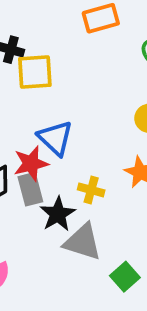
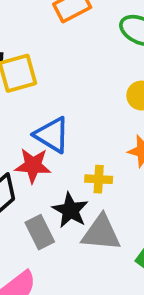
red star: (31, 164) -> (33, 165), turned 30
gray rectangle: (30, 189) -> (40, 232), moved

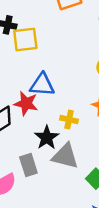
blue triangle: (52, 135) -> (42, 85), turned -36
gray rectangle: (40, 232) -> (28, 165), moved

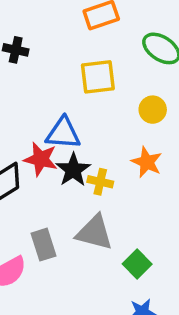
yellow square: (25, 40) -> (98, 77), moved
black star: (47, 138) -> (73, 170), moved

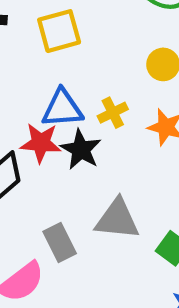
yellow square: (98, 77) -> (59, 31), moved
yellow cross: (100, 182) -> (113, 113), moved, turned -30

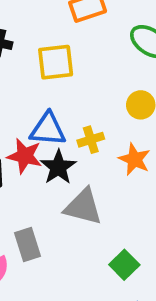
gray triangle: (117, 219) -> (83, 207), moved

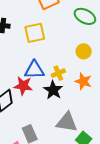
black star: (58, 167) -> (53, 90), moved
gray triangle: (83, 207) -> (67, 122), moved

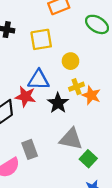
yellow circle: (84, 51) -> (70, 61), moved
yellow cross: (58, 73) -> (77, 87), moved

